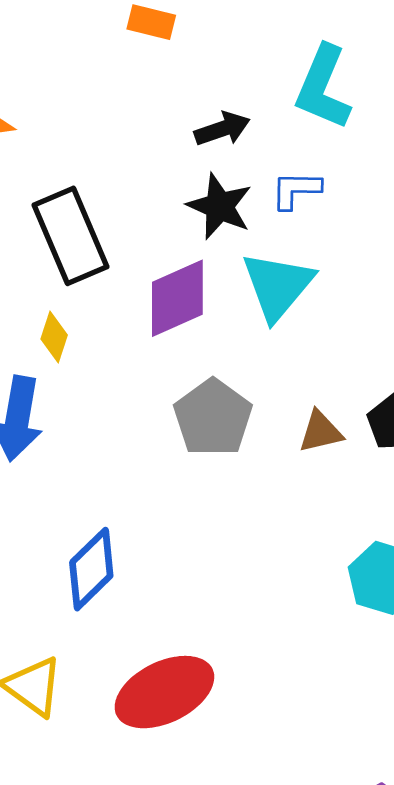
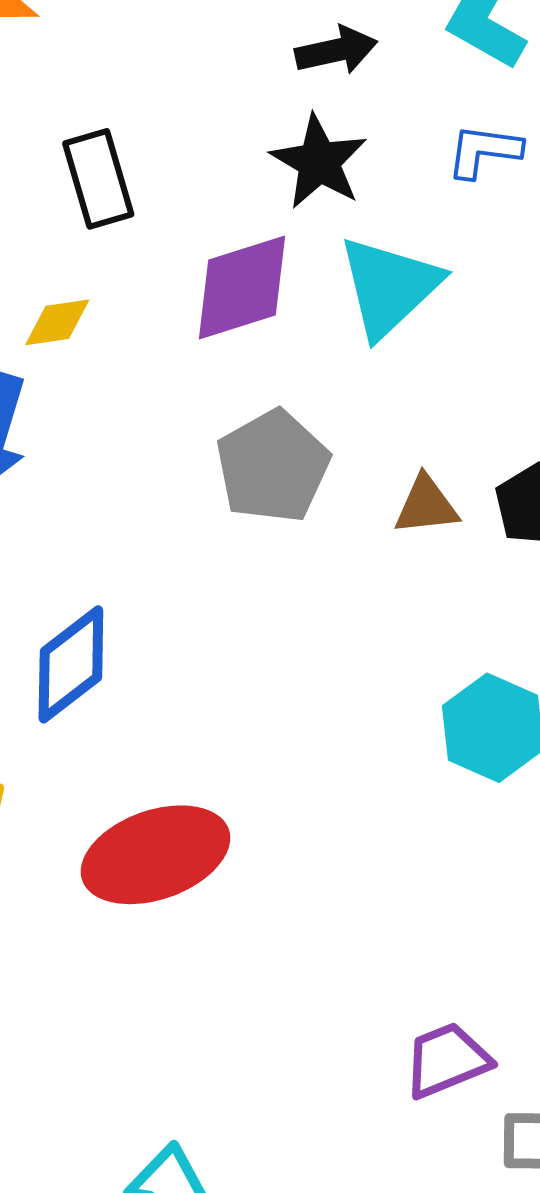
blue L-shape: (296, 190) -> (484, 151), moved
black rectangle: (70, 236) -> (98, 179), size x0.7
yellow diamond: (54, 337) -> (57, 322), turned 57

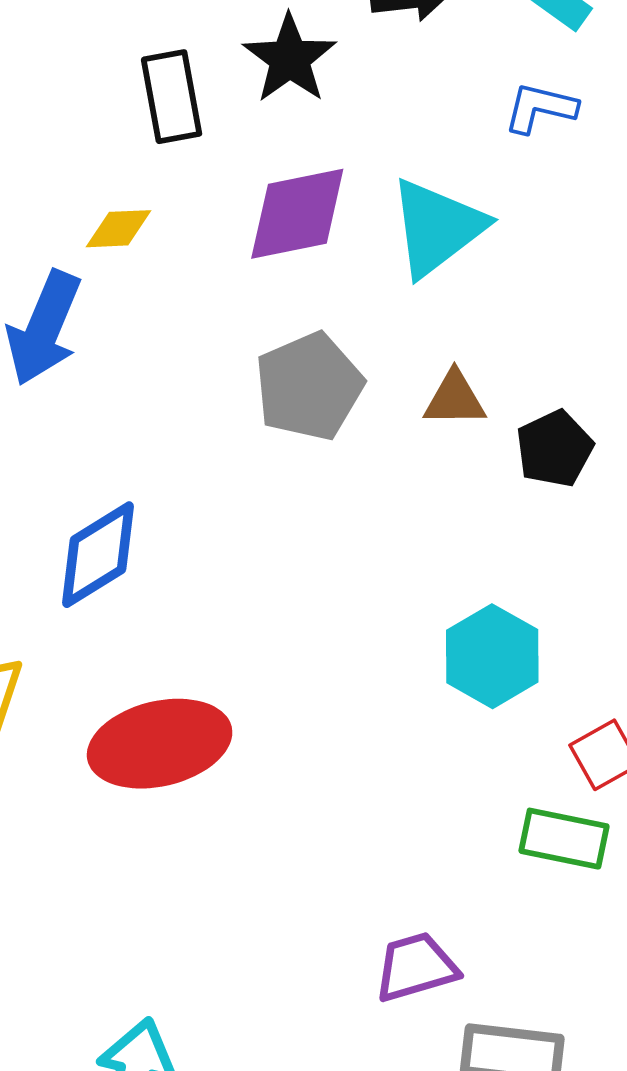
black star: (319, 162) -> (290, 59), moved
brown triangle: (426, 505) -> (455, 399), moved

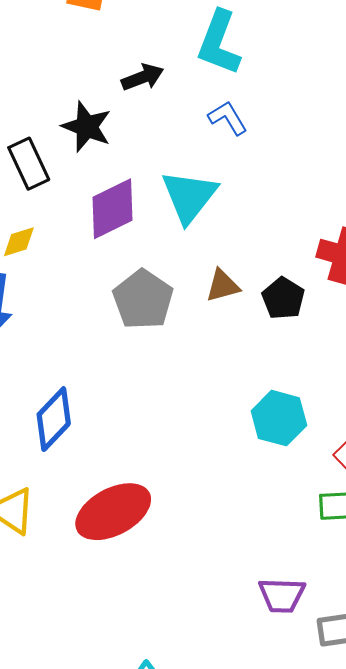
blue L-shape: (540, 108) -> (228, 118), turned 60
purple trapezoid: (416, 967) -> (282, 595), turned -147

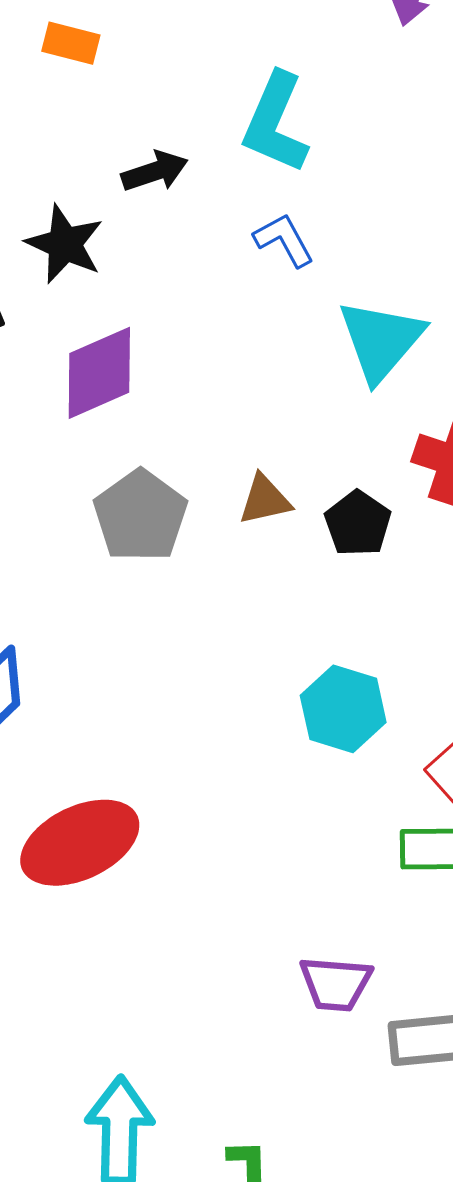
cyan triangle: (189, 196) -> (381, 340), moved

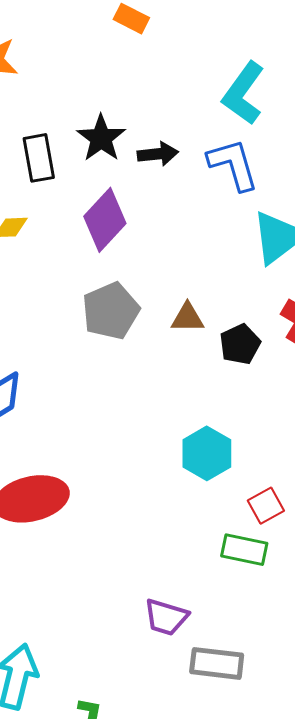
black arrow: (155, 171) -> (158, 154), moved
blue L-shape: (284, 240) -> (233, 165), size x1.5
purple diamond: (99, 373) -> (105, 220), turned -36

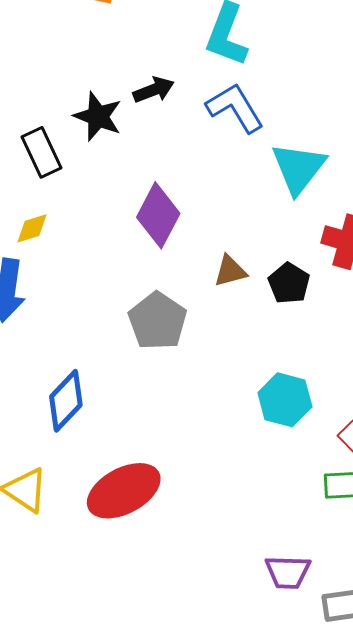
black arrow: (158, 154) -> (154, 90), moved
purple diamond: (105, 220) -> (158, 215), moved
gray pentagon: (111, 311) -> (157, 321), moved

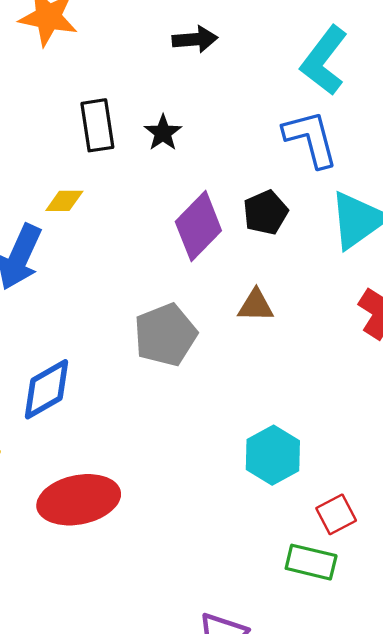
black arrow: (154, 90) -> (195, 39), moved
black star: (98, 116) -> (163, 133), moved, size x0.7
black pentagon: (289, 283) -> (266, 213), moved

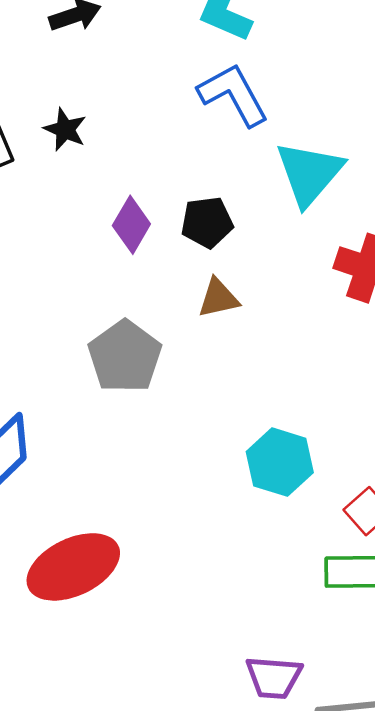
black pentagon: (266, 213) -> (207, 222), moved, turned 30
purple diamond: (198, 226) -> (131, 225), size x0.7

